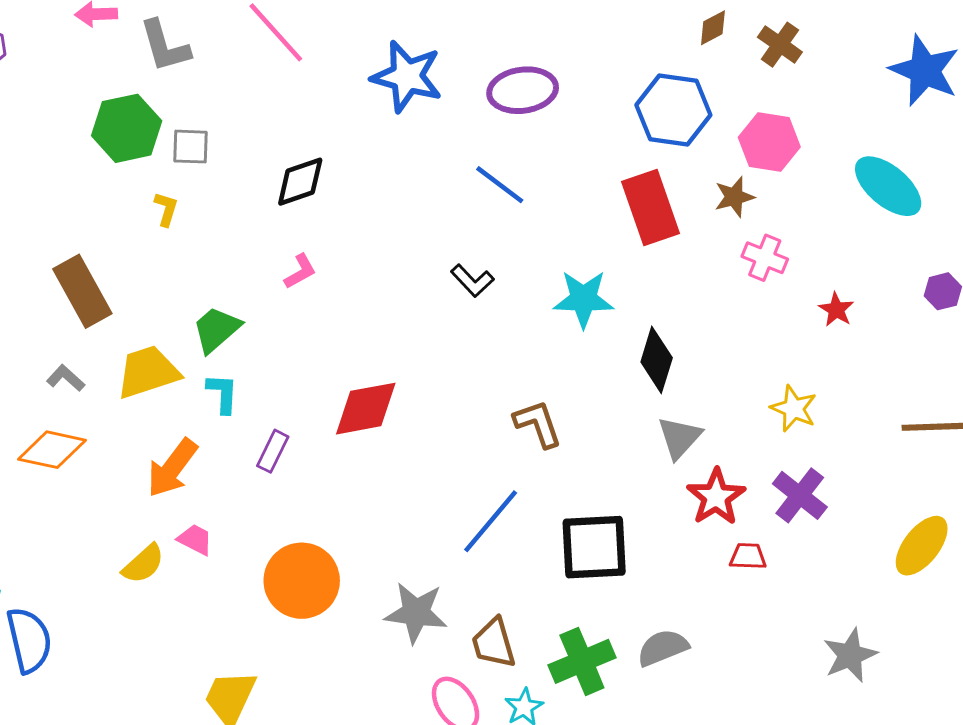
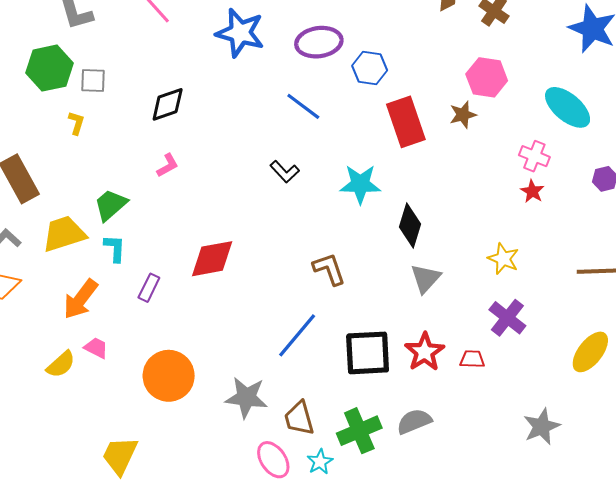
blue hexagon: (673, 110) -> (370, 68), moved, size x0.7
pink cross: (765, 258) -> (534, 156), moved
red star: (716, 497) -> (425, 352), moved

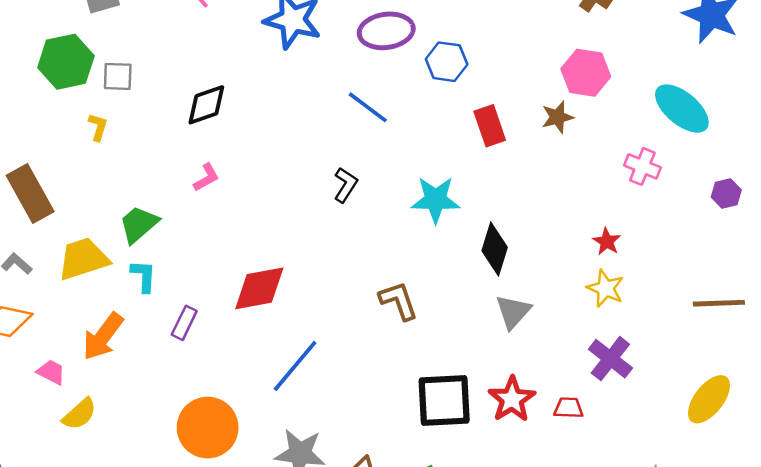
red rectangle: (406, 122) -> (490, 126), size x0.7
black L-shape: (285, 172) -> (346, 185), turned -104
red star: (532, 191) -> (607, 242), moved
blue line: (297, 335) -> (295, 366), moved
pink trapezoid: (96, 348) -> (51, 372), moved

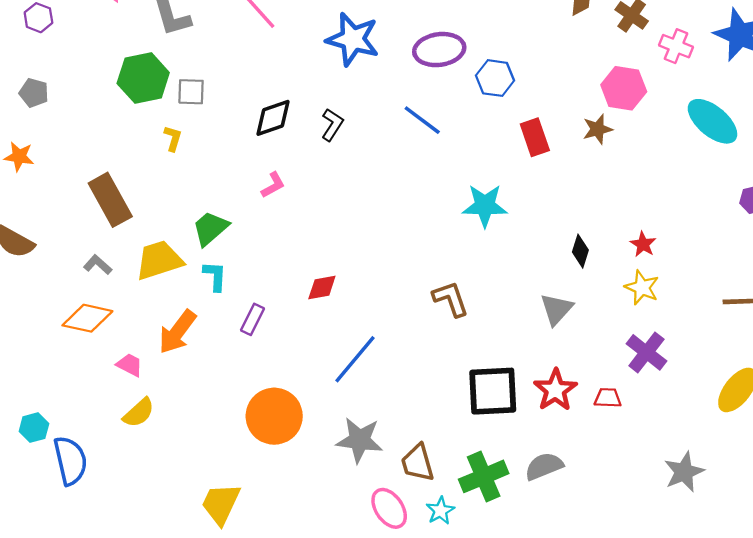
pink cross: (642, 166) -> (676, 46), moved
black L-shape: (346, 185) -> (332, 125), moved
black diamond: (495, 249) -> (580, 251), moved, size x0.7
red diamond: (259, 288) -> (322, 287), size x0.6
yellow semicircle: (79, 414) -> (139, 413), moved

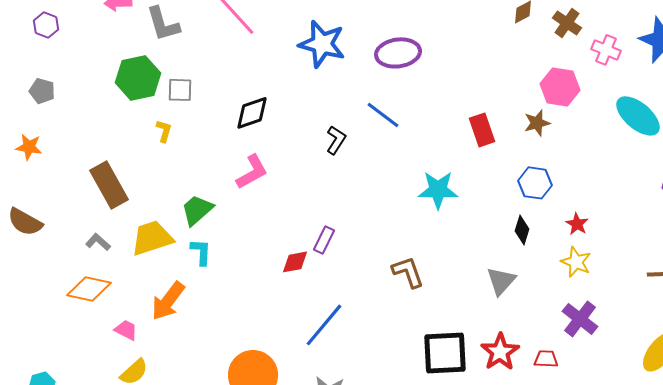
blue hexagon: (495, 78) -> (535, 183), moved
black L-shape: (332, 125) -> (336, 140), moved
pink L-shape: (273, 185) -> (252, 172), size x1.5
purple rectangle: (253, 319) -> (324, 240), moved

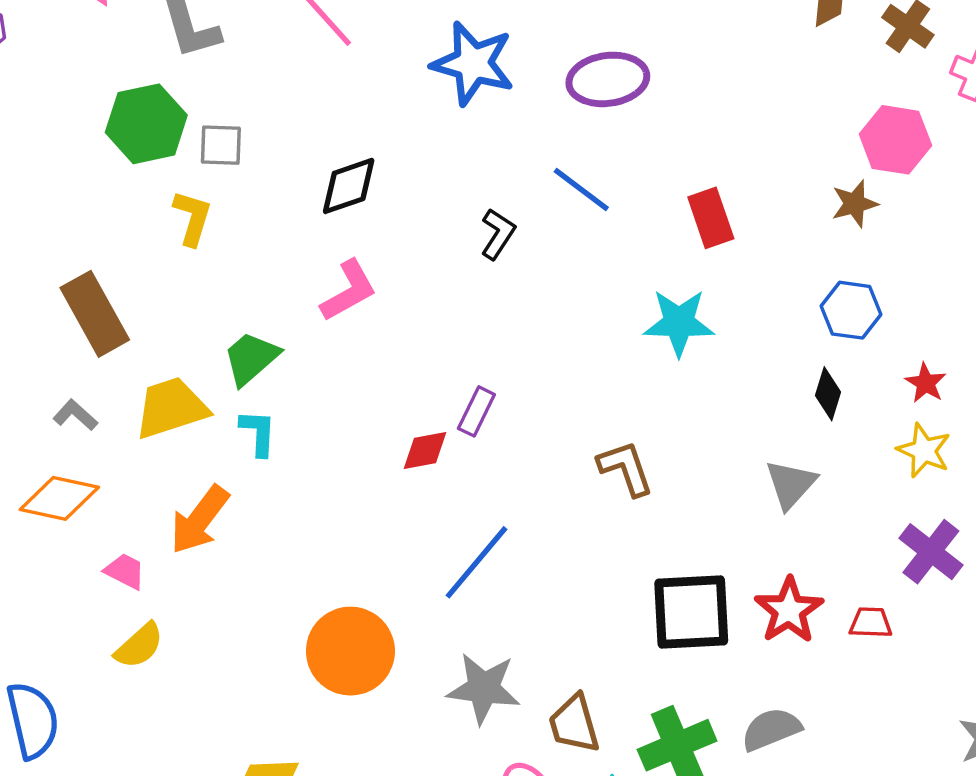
red rectangle: (482, 130) -> (711, 218), moved
yellow L-shape: (164, 131) -> (192, 218), size x1.4

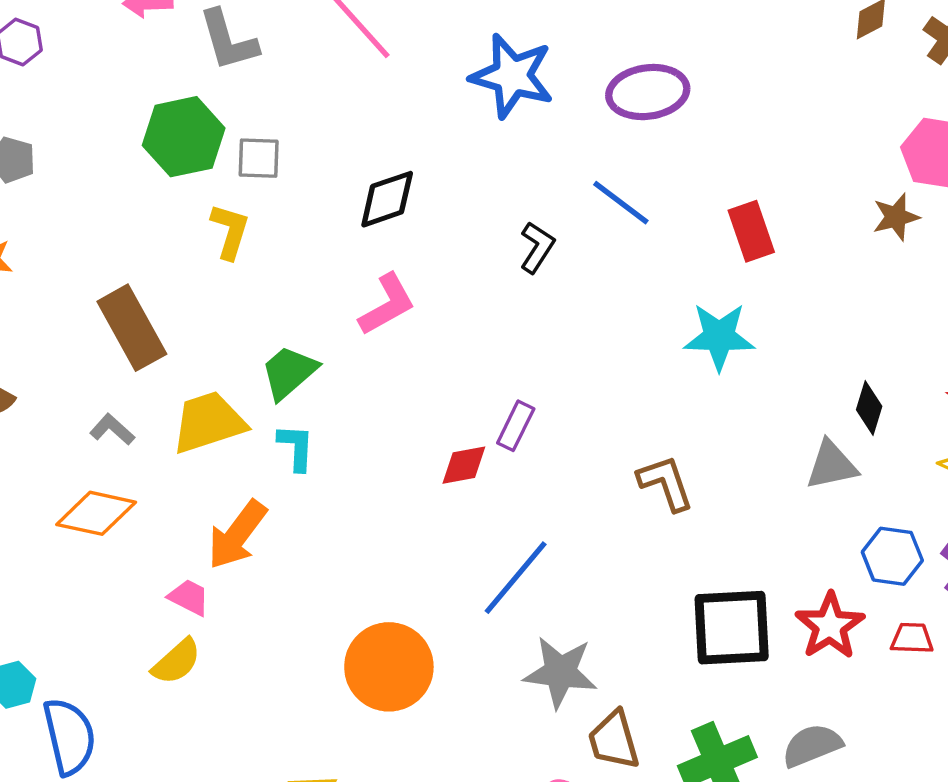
blue hexagon: (851, 310) -> (892, 556), moved
gray triangle: (791, 484) -> (832, 465), moved, turned 36
pink trapezoid: (125, 571) -> (189, 597), moved
gray star: (484, 688) -> (560, 672), moved

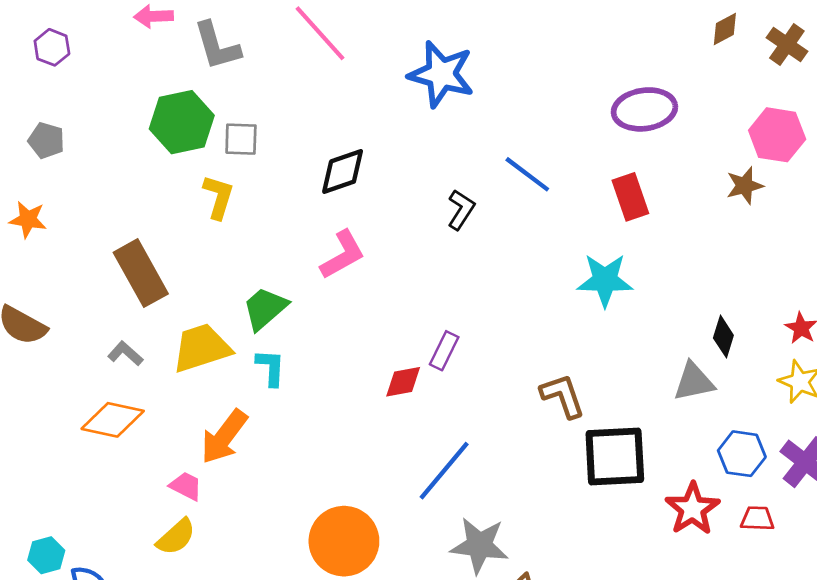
purple ellipse: (648, 92) -> (644, 109), moved
black square: (732, 628) -> (615, 456), moved

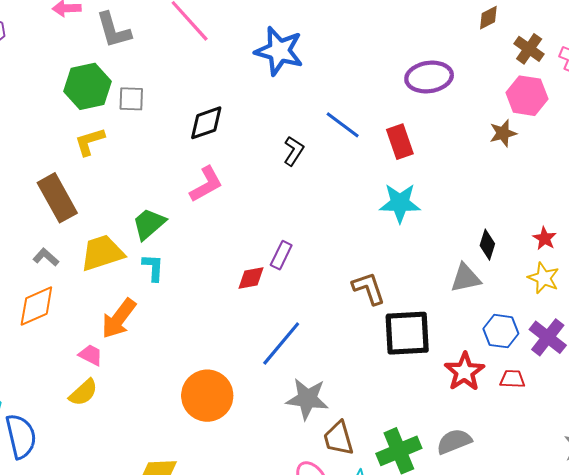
brown cross: (787, 45) -> (529, 49), moved
yellow L-shape: (218, 197) -> (90, 142), moved, turned -124
red rectangle: (630, 197) -> (400, 142), moved
orange diamond: (113, 420) -> (36, 306), turned -36

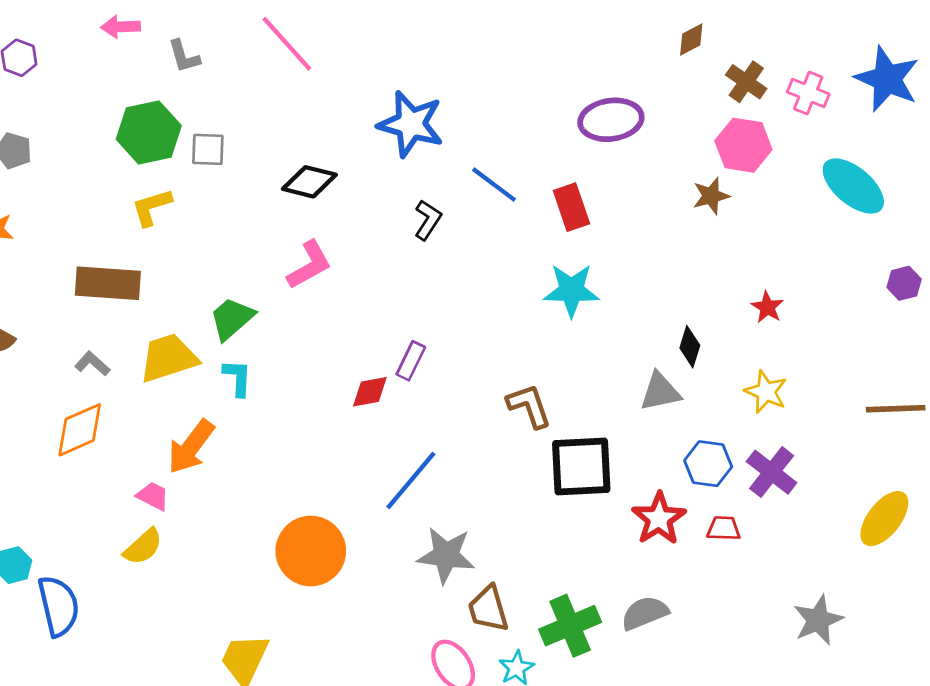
gray L-shape: (114, 30) -> (184, 56), size x0.7
blue star: (279, 51) -> (411, 124), moved
black diamond: (206, 123) -> (309, 182), turned 33
brown rectangle: (57, 198) -> (108, 283), turned -57
red star: (545, 238) -> (767, 307), moved

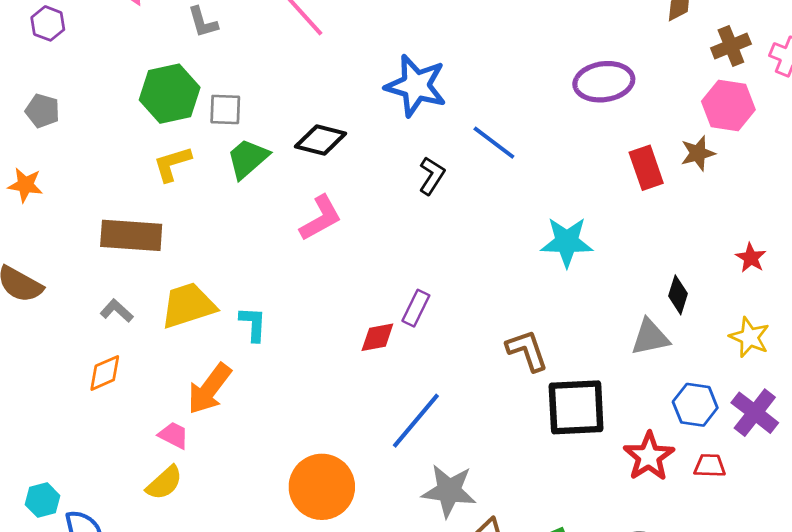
brown cross: (746, 82) -> (731, 46), turned 33
red rectangle: (571, 207) -> (646, 168), moved
green trapezoid: (232, 318) -> (248, 158), moved
orange diamond: (80, 430) -> (105, 373), size x0.7

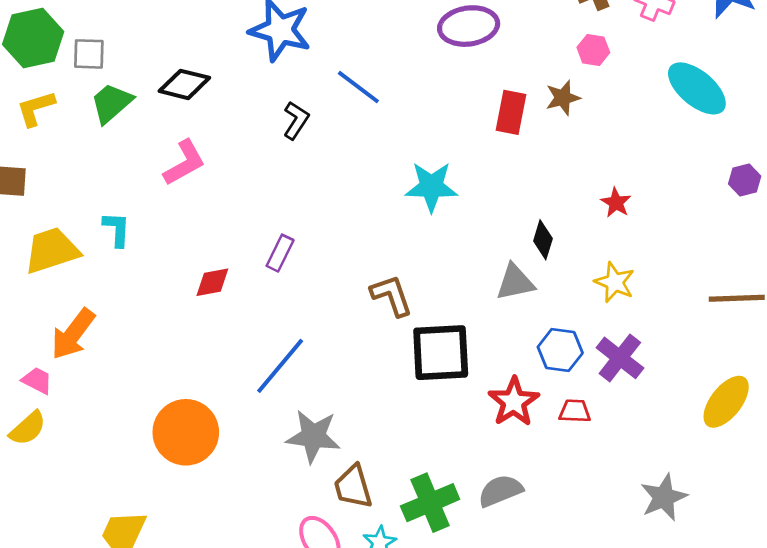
pink hexagon: (728, 106) -> (593, 50), size x0.6
red rectangle: (646, 168) -> (511, 112), turned 30
cyan L-shape: (253, 324) -> (117, 229), moved
red diamond: (377, 337) -> (212, 282), moved

